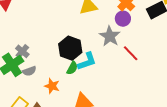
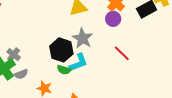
gray star: (110, 36) -> (83, 38), moved
green semicircle: (72, 68) -> (64, 70), turned 80

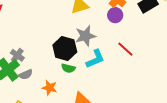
gray star: (83, 38) -> (85, 36), turned 30
cyan L-shape: (78, 63) -> (95, 59), moved

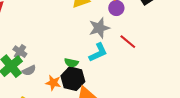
gray star: (85, 36) -> (99, 28), moved
black hexagon: (65, 49) -> (73, 79), moved

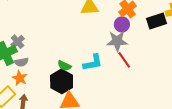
gray star: (99, 28) -> (117, 41), moved
orange star: (53, 83) -> (20, 78), moved

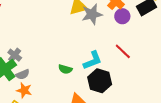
purple circle: (122, 24) -> (122, 16), moved
gray star: (117, 41) -> (92, 14), moved
black hexagon: (62, 81) -> (100, 81), moved

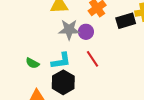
gray star: (92, 14) -> (69, 30), moved
purple circle: (122, 16) -> (86, 32), moved

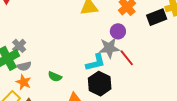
gray star: (69, 30) -> (109, 48), moved
green semicircle: (32, 63) -> (55, 77), moved

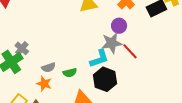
gray semicircle: (24, 66) -> (49, 67), moved
green semicircle: (55, 77) -> (70, 73), moved, turned -32
orange star: (24, 82) -> (44, 84), moved

